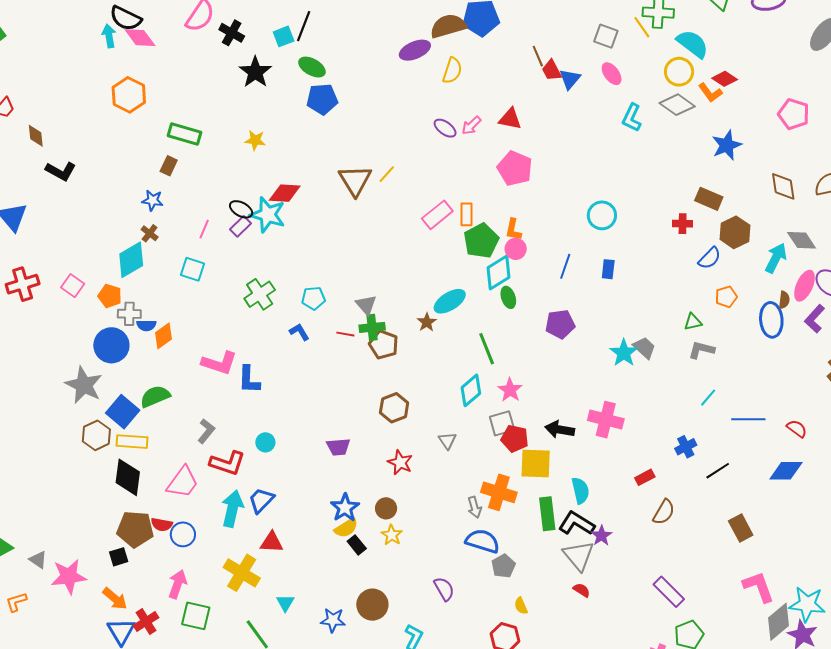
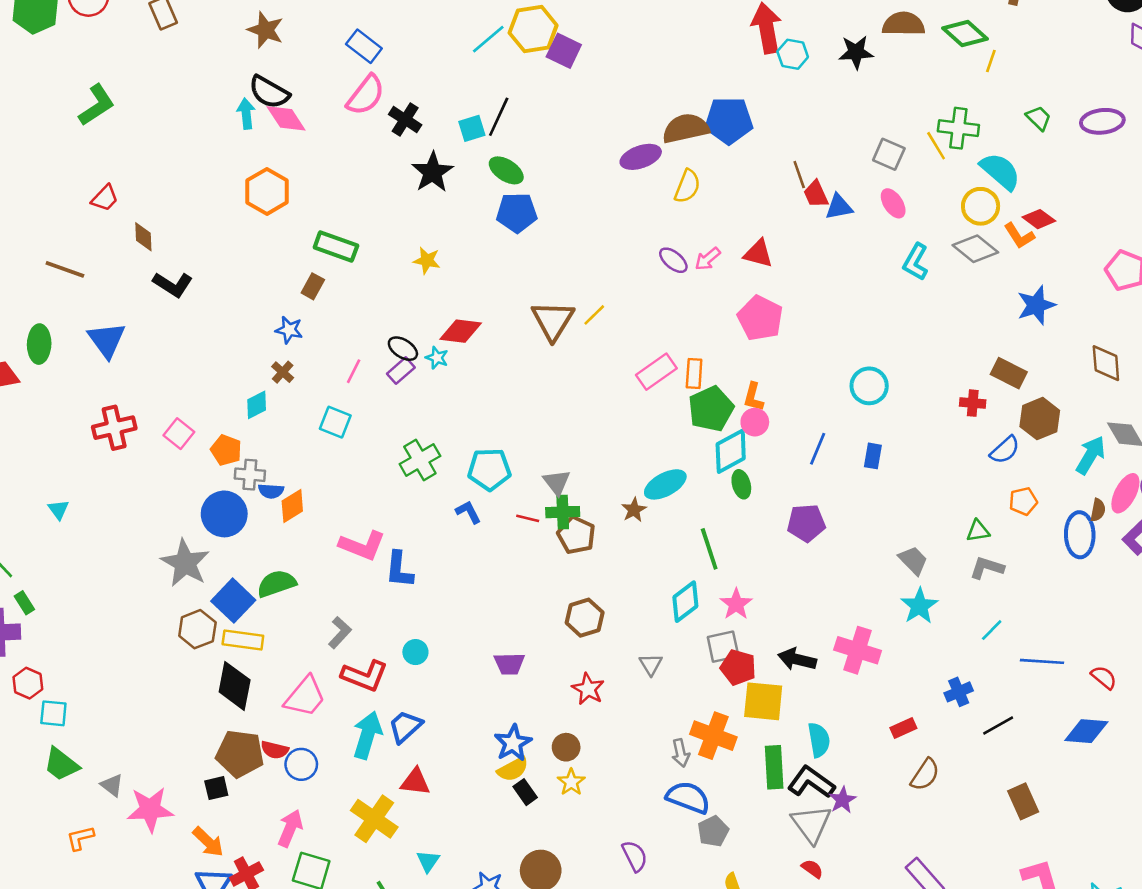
blue triangle: (570, 79) -> (839, 207), turned 35
cyan star: (268, 215) -> (437, 358), size x0.5
cyan diamond: (131, 260) -> (257, 405), size x0.6
cyan pentagon: (313, 298) -> (489, 469), size x1.4
cyan star: (624, 353) -> (919, 606), moved

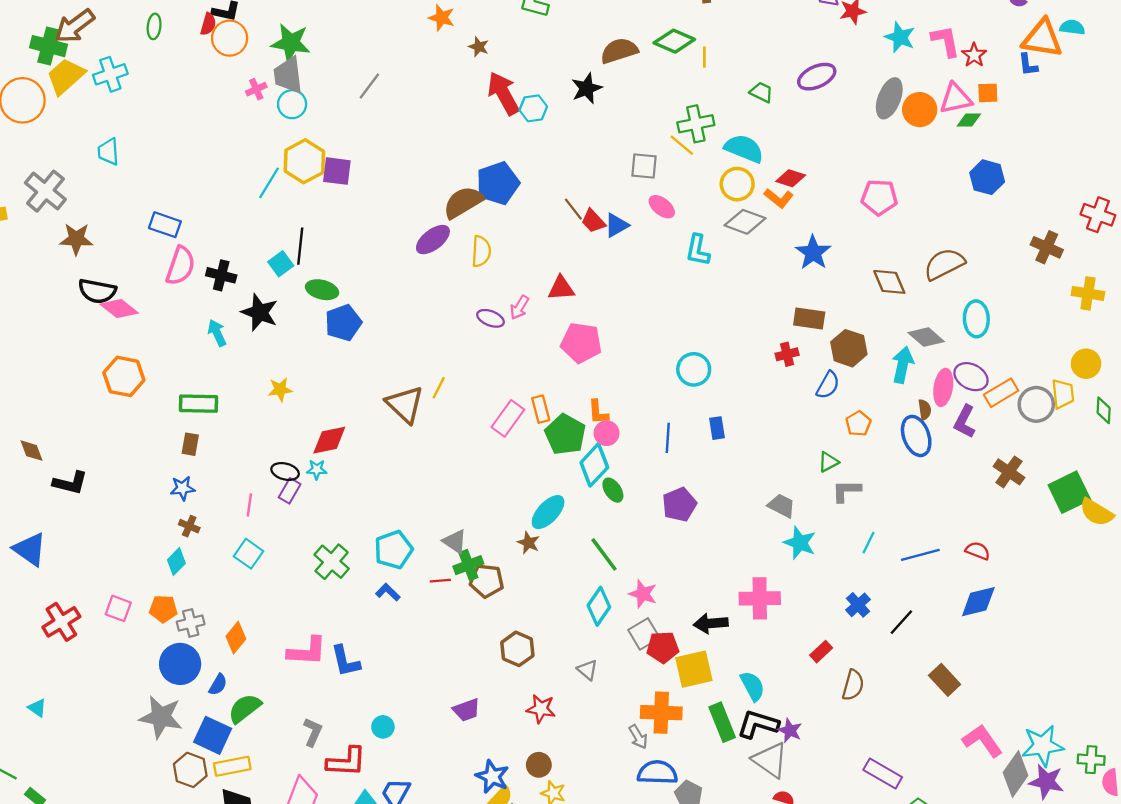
cyan arrow: (246, 114) -> (217, 333), moved
cyan square: (335, 422) -> (248, 554), turned 32
blue semicircle: (271, 491) -> (218, 685), moved, turned -45

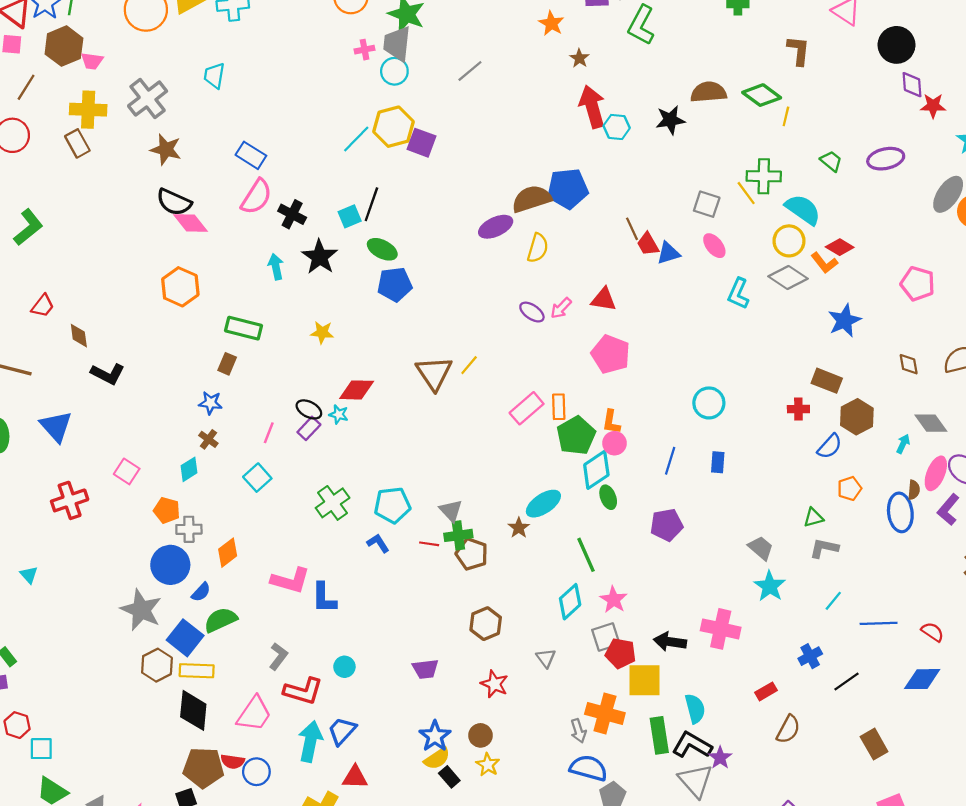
brown diamond: (889, 282) -> (909, 364), size x0.7
cyan arrow: (903, 365) -> (903, 444), size x0.6
pink square: (118, 608) -> (127, 471), moved

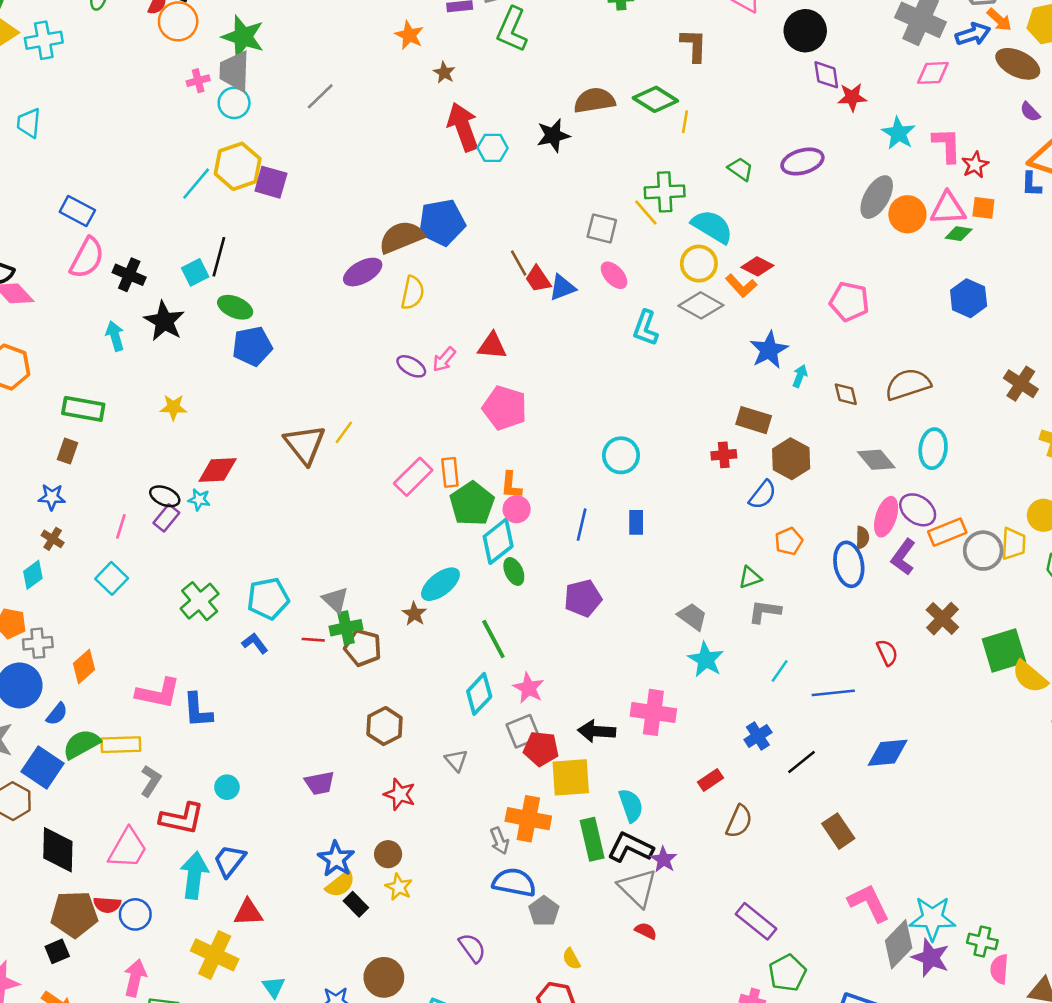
cyan arrow: (903, 444) -> (800, 376), moved
red semicircle: (933, 632) -> (887, 653), moved, turned 35
yellow rectangle: (197, 671) -> (121, 745), moved

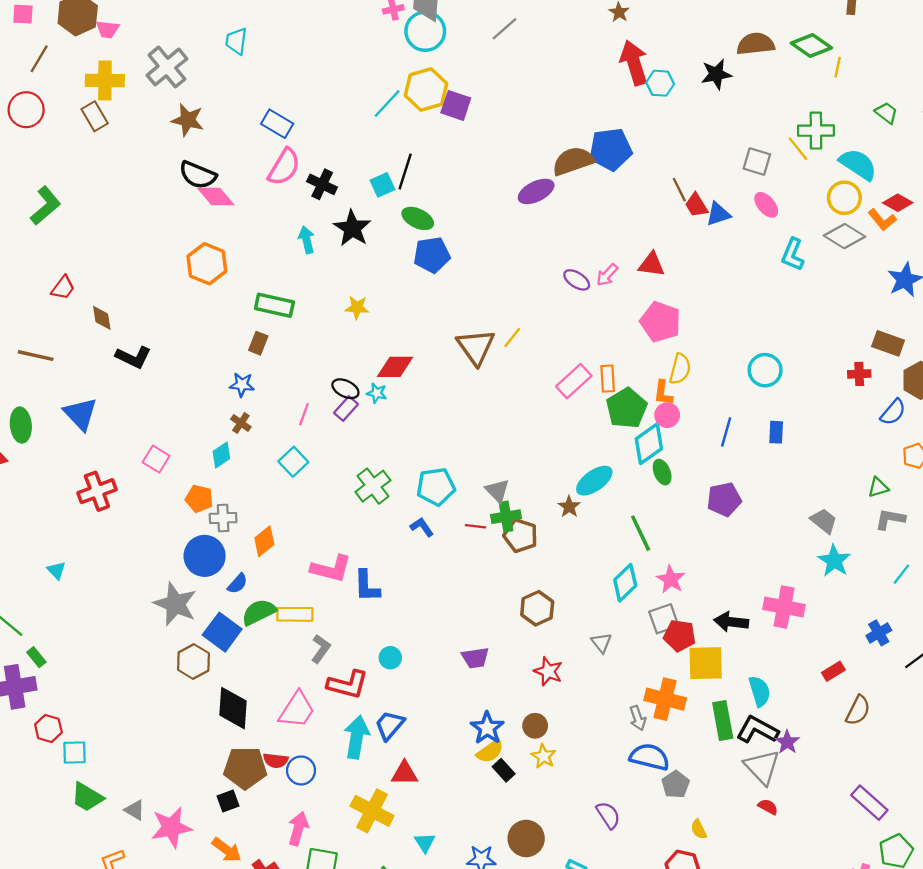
cyan circle: (234, 103) -> (425, 31), size x1.4
yellow semicircle: (413, 293) -> (680, 369), moved

